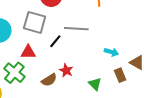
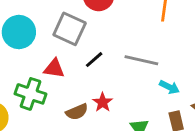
gray line: (76, 29) -> (141, 60), moved
green cross: (14, 73) -> (31, 94), turned -30

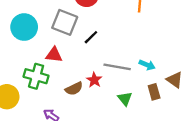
black line: (94, 60) -> (91, 37), moved
gray line: (141, 60) -> (117, 67), moved

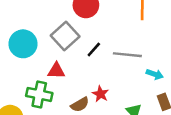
gray square: (65, 22) -> (65, 36), turned 30
gray line: (117, 67) -> (127, 55), moved

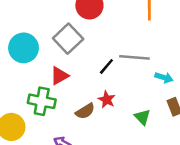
black line: (94, 49) -> (106, 66), moved
red triangle: (56, 71) -> (59, 76), turned -30

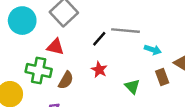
red triangle: (59, 76) -> (55, 47), turned 42
brown semicircle: (85, 111) -> (66, 80), moved, turned -30

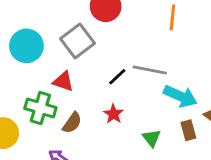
cyan arrow: (153, 50) -> (180, 96), size x1.6

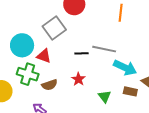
cyan circle: (26, 46) -> (22, 45), moved
black line: (117, 77) -> (81, 53), turned 40
brown semicircle: (72, 123) -> (50, 85), turned 35
brown rectangle: (188, 130) -> (130, 91), turned -64

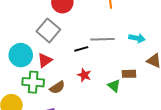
red triangle: (44, 56) -> (45, 60), turned -42
cyan arrow: (125, 68) -> (137, 38), moved, size x0.7
brown rectangle: (130, 91) -> (129, 74), moved

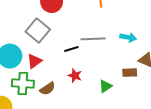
brown rectangle: (129, 74) -> (130, 73), moved
green triangle: (114, 86) -> (105, 86), turned 48

